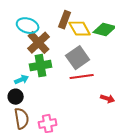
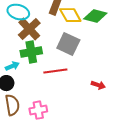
gray square: (78, 58) -> (68, 44), turned -30
red line: (82, 77) -> (55, 71), moved

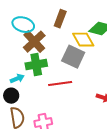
yellow diamond: (70, 15) -> (83, 40), moved

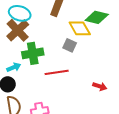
brown cross: (34, 42) -> (18, 30), moved
gray square: (73, 57) -> (70, 45), size x0.6

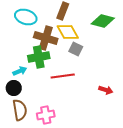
yellow diamond: (80, 28) -> (68, 32), moved
brown cross: (18, 30) -> (46, 38), moved, turned -30

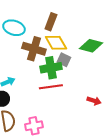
green diamond: (103, 21) -> (91, 46), moved
green cross: (39, 57) -> (51, 68), moved

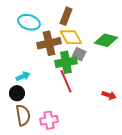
brown cross: (34, 49) -> (49, 43), turned -30
red line: (51, 87) -> (66, 81), turned 75

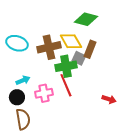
brown rectangle: (66, 16) -> (90, 49), moved
cyan ellipse: (29, 22) -> (17, 43), moved
green diamond: (106, 40) -> (86, 19), moved
pink cross: (49, 120) -> (44, 93), moved

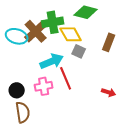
brown cross: (49, 47) -> (36, 31), moved, turned -30
brown rectangle: (90, 49) -> (109, 42), moved
green cross: (66, 66) -> (53, 22), moved
cyan arrow: (23, 80) -> (52, 61), moved, size x1.6

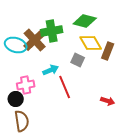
yellow diamond: (71, 34) -> (91, 43), moved
cyan arrow: (52, 61) -> (51, 70), size x0.7
pink cross: (44, 86) -> (26, 85), moved

